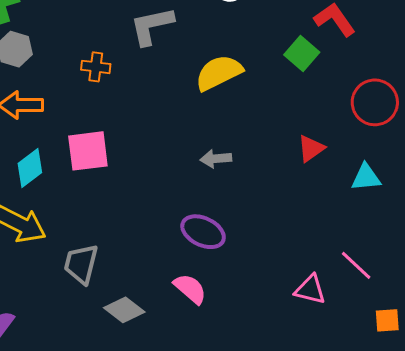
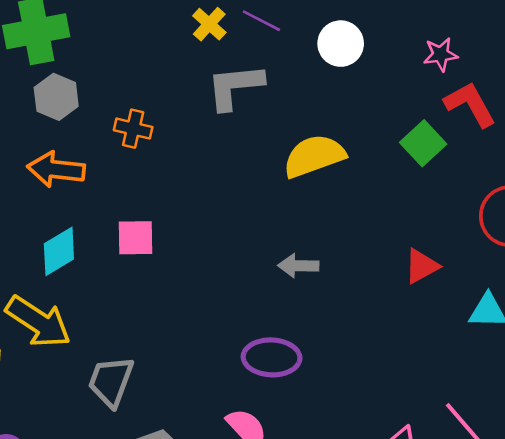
orange cross: (96, 67) -> (133, 129), moved
pink square: (88, 151) -> (136, 238), size x0.7
purple ellipse: (203, 232) -> (272, 357), turned -30

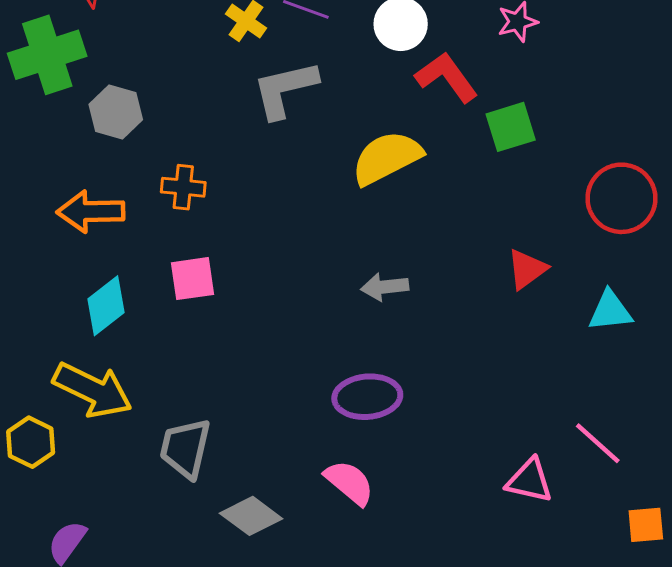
gray hexagon: (56, 97) -> (116, 112), moved
red L-shape: (470, 104) -> (447, 77), moved
orange cross: (133, 129) -> (183, 187), moved
green square: (423, 143) -> (511, 127), turned 33

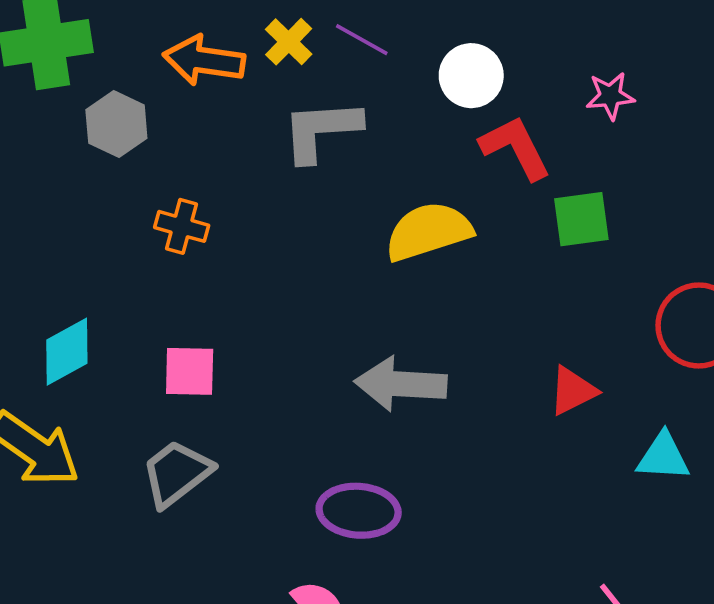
orange arrow: (91, 211) -> (204, 60), moved
pink square: (192, 279) -> (190, 371), moved
gray arrow: (385, 287) -> (401, 384), size x1.6
gray trapezoid: (185, 448) -> (177, 473), moved, turned 30

